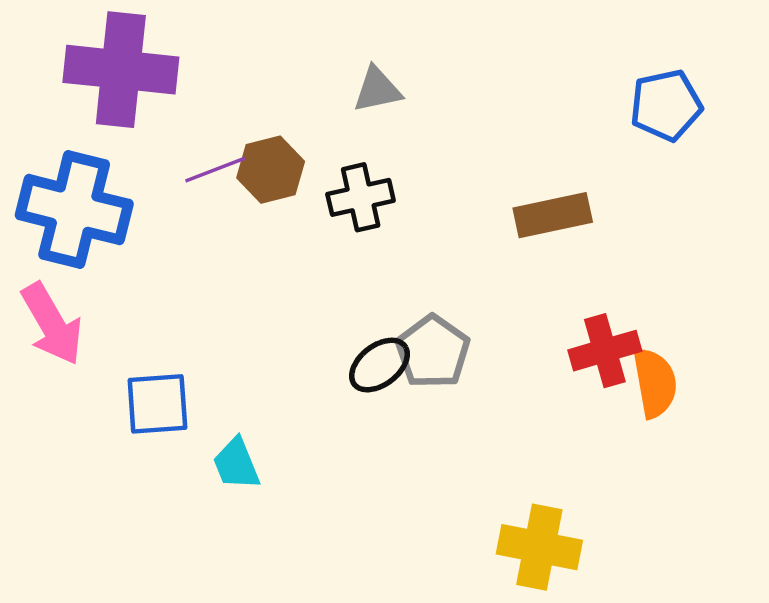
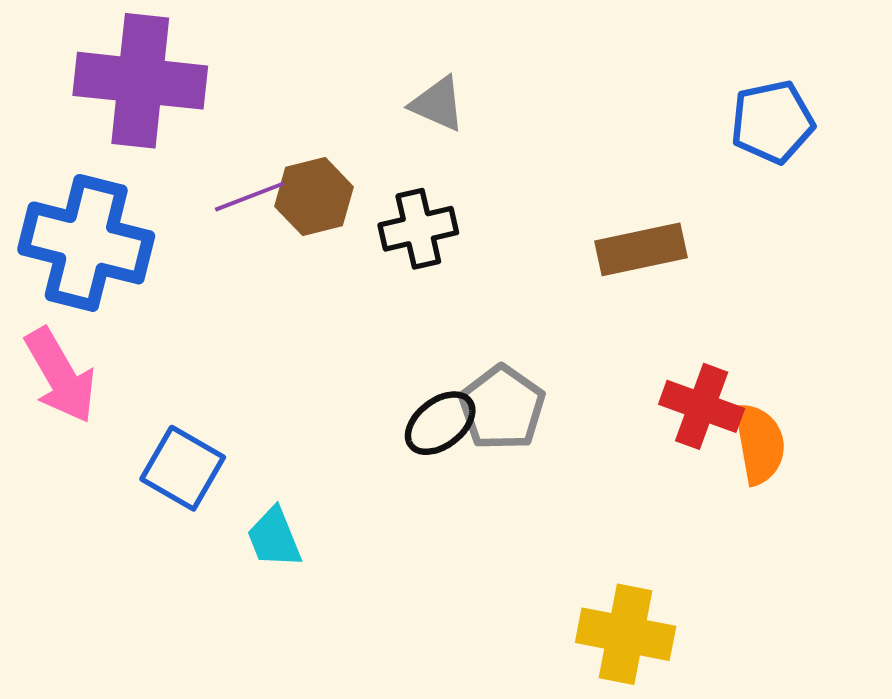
gray triangle: (377, 90) -> (438, 104), turned 36
red cross: (605, 351) -> (702, 406), turned 36
blue square: (157, 404) -> (183, 468), turned 34

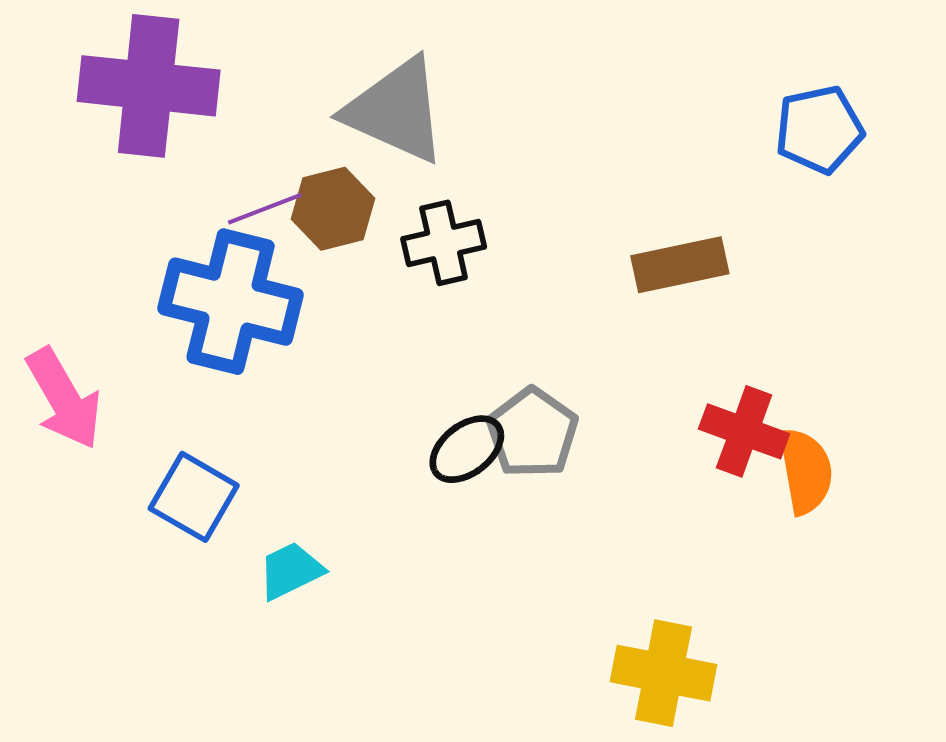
gray triangle: (438, 104) -> (396, 110), moved, size x1.8
blue cross: (86, 243) -> (231, 302), moved
cyan trapezoid: (274, 538) -> (291, 571), turned 86

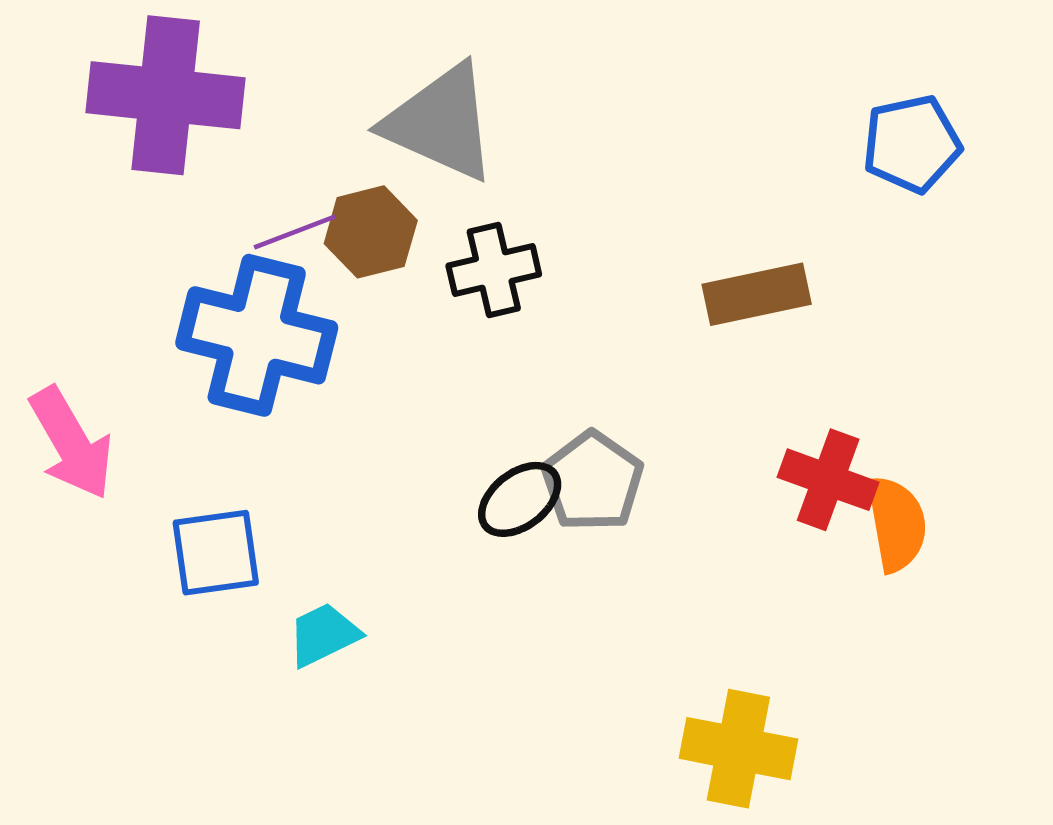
blue square: (194, 497) -> (216, 553), turned -38

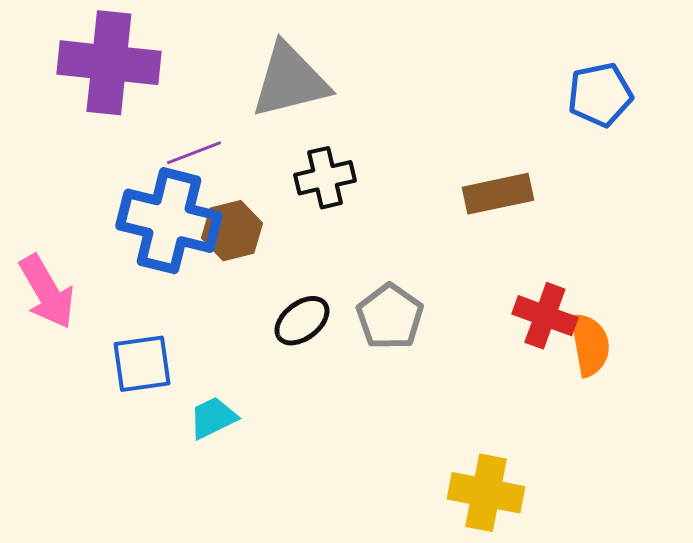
gray triangle: (441, 123) -> (290, 81), turned -38
brown hexagon: (371, 232) -> (232, 231), moved
black ellipse: (520, 499) -> (302, 321), moved

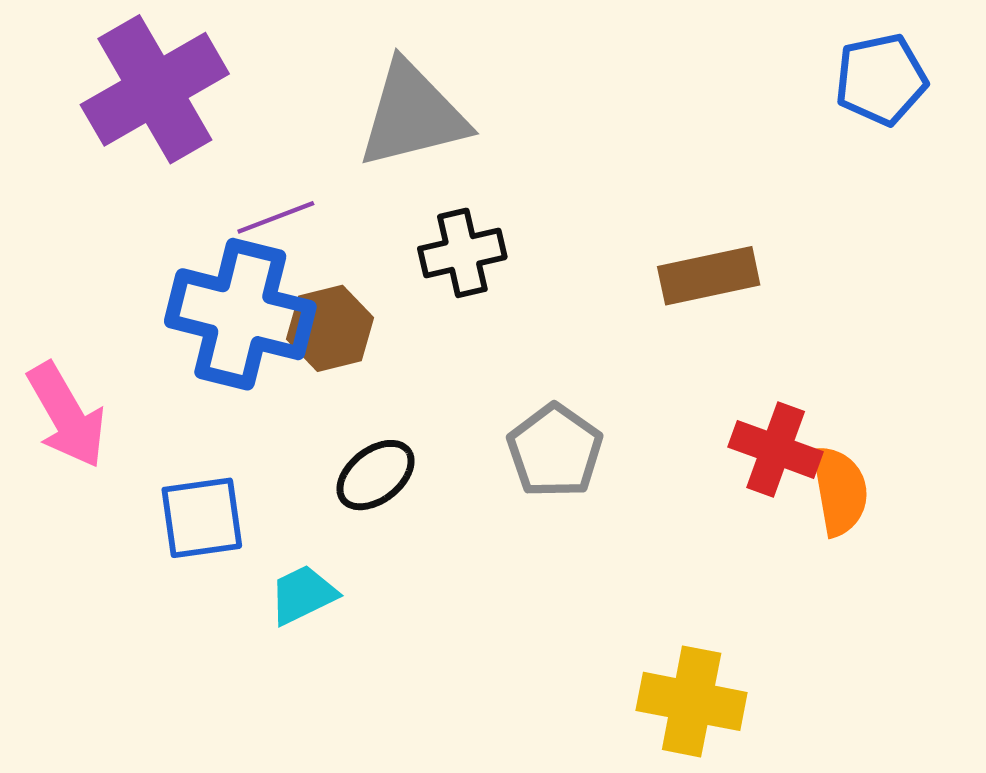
purple cross: (109, 63) -> (155, 89), turned -36
blue pentagon: (600, 95) -> (881, 79), moved
black ellipse: (302, 321) -> (376, 475), moved

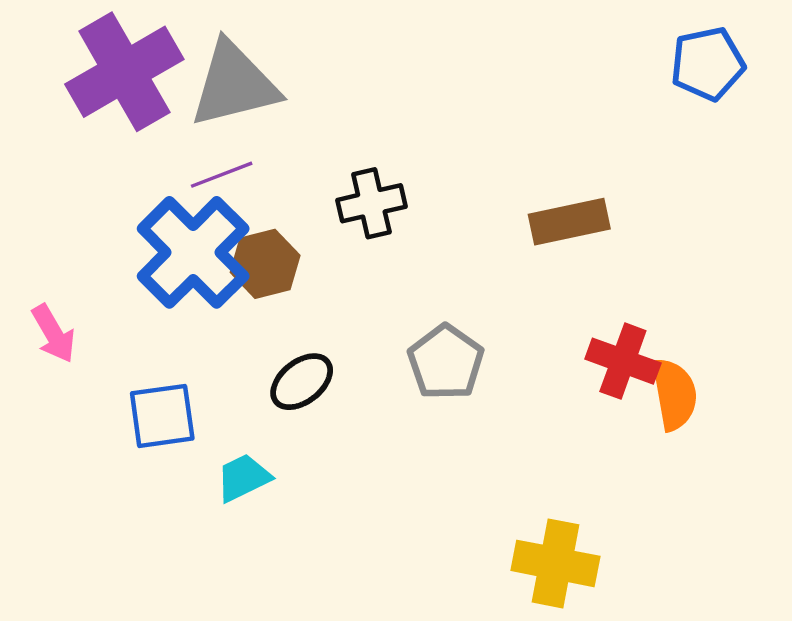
gray triangle: (413, 115) -> (234, 84), moved
blue cross: (240, 314) -> (193, 252), turned 31
pink arrow: (67, 415) -> (54, 334), size x0.7

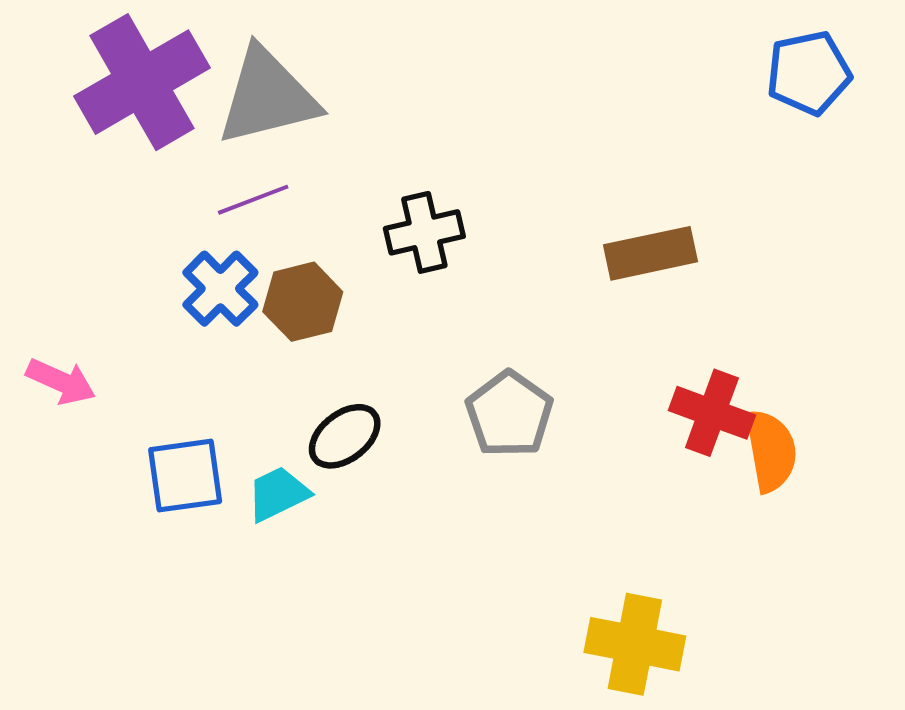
blue cross: (193, 252) -> (220, 289), size x0.6
pink arrow: (54, 334) -> (61, 381), turned -36
cyan trapezoid: (243, 478) -> (278, 494), moved

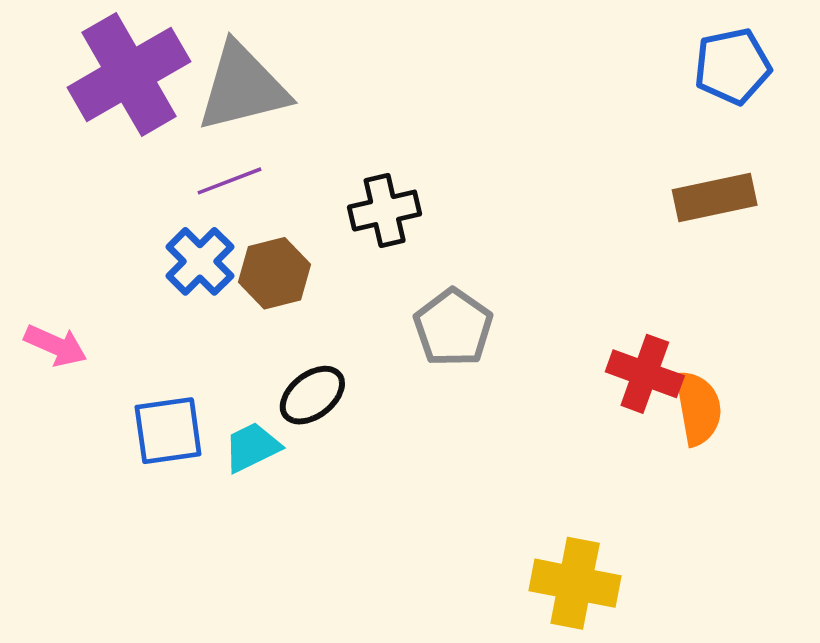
brown rectangle: (651, 253) -> (715, 198), moved
gray pentagon: (509, 414) -> (453, 328), moved

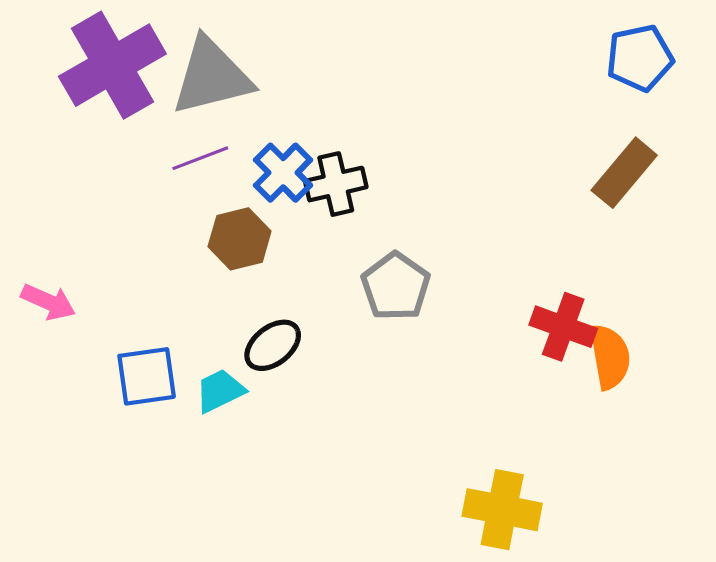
brown rectangle: (715, 198) -> (624, 173), turned -38
blue cross: (200, 261) -> (283, 173), moved

